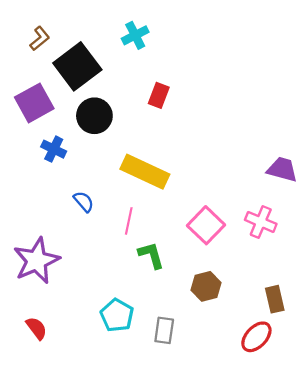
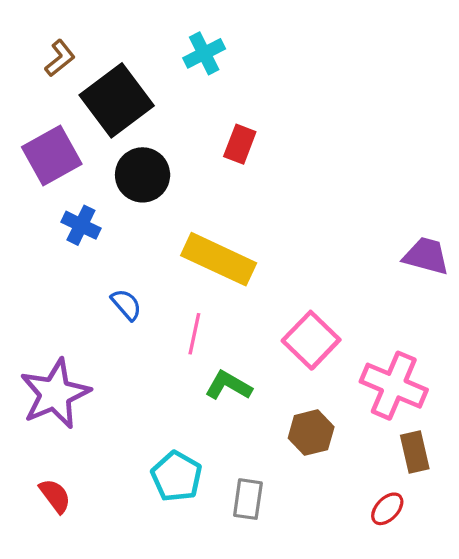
pink cross: (261, 222) -> (394, 386), moved, size x1.4
green L-shape: (151, 255) -> (228, 386), turned -44
red ellipse: (256, 337) -> (387, 509), size x0.7

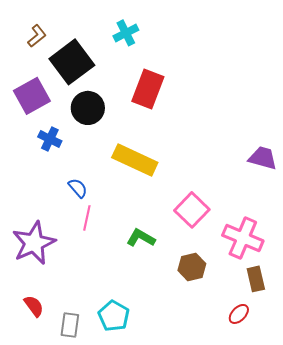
red rectangle: (240, 144) -> (148, 89), size x1.6
pink line: (194, 334) -> (87, 218), moved
cyan pentagon: (177, 476) -> (114, 316), moved
gray rectangle: (248, 499) -> (70, 325), moved

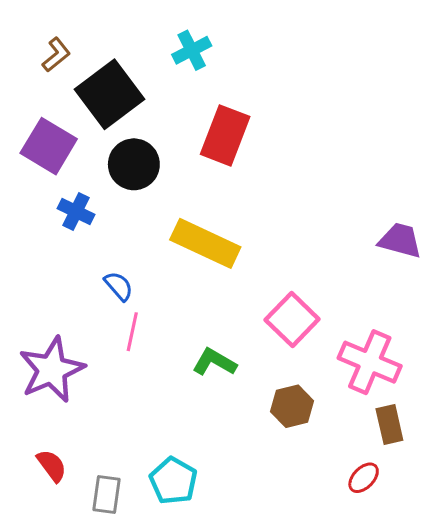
purple square: (32, 96) -> (49, 146), turned -30

